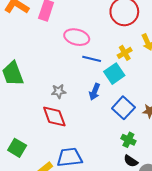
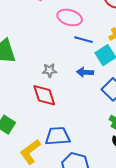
blue arrow: (94, 92) -> (85, 72), turned 70

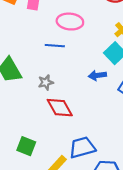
blue line: (83, 40) -> (55, 46), moved
gray star: (49, 70) -> (46, 82), moved

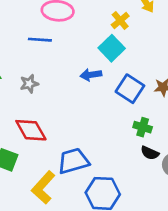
red diamond: (60, 108) -> (31, 130), moved

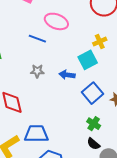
gray star: (29, 84) -> (37, 71), moved

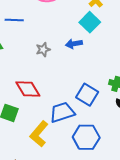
blue line: (37, 39) -> (14, 20), moved
blue square: (92, 93) -> (87, 95), moved

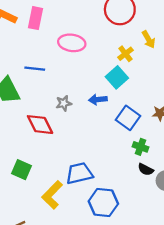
red diamond: (28, 89) -> (40, 125), moved
blue square: (87, 95) -> (128, 118), moved

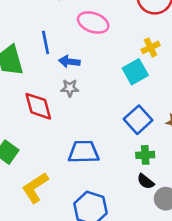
blue line: (35, 69) -> (46, 42), turned 60
blue arrow: (98, 100) -> (69, 62), moved
green cross: (141, 147) -> (145, 155), turned -35
blue trapezoid: (79, 173) -> (84, 152), moved

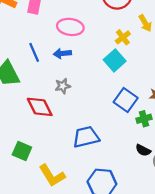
blue arrow: (69, 62) -> (62, 53), moved
green cross: (145, 155) -> (144, 119), moved
yellow L-shape: (35, 188) -> (52, 176), turned -76

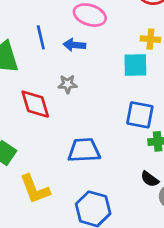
yellow cross: (123, 37) -> (150, 39), turned 32
cyan square: (115, 60) -> (135, 65), turned 30
blue square: (126, 100) -> (140, 115), turned -35

